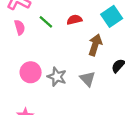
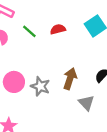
brown arrow: (95, 45) -> (70, 79), moved
gray triangle: (88, 79) -> (86, 103), moved

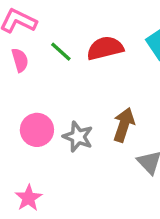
red semicircle: (58, 29) -> (105, 48), size x1.5

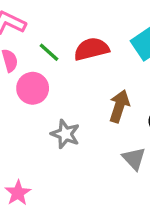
brown arrow: (124, 125) -> (119, 106), moved
pink circle: (37, 130) -> (33, 88), moved

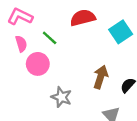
red semicircle: (91, 49) -> (83, 18), moved

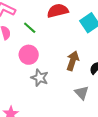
pink circle: (38, 64) -> (29, 55), moved

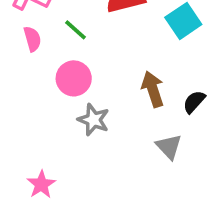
brown arrow: (73, 61) -> (153, 89), turned -36

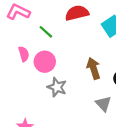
pink semicircle: (32, 39) -> (24, 54), moved

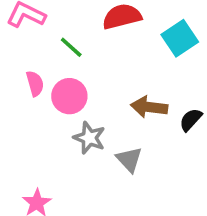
brown arrow: (93, 68) -> (149, 107), turned -65
gray triangle: (103, 104) -> (129, 159), moved

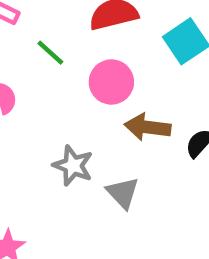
pink circle: (69, 96) -> (111, 82), moved

